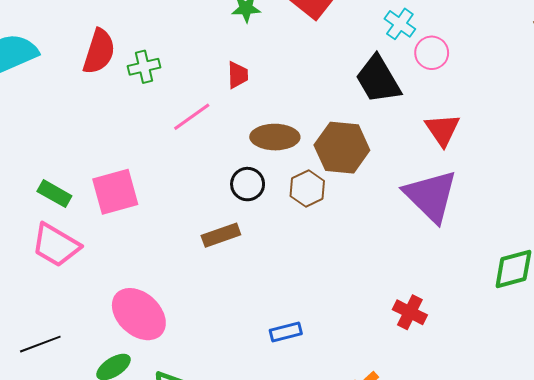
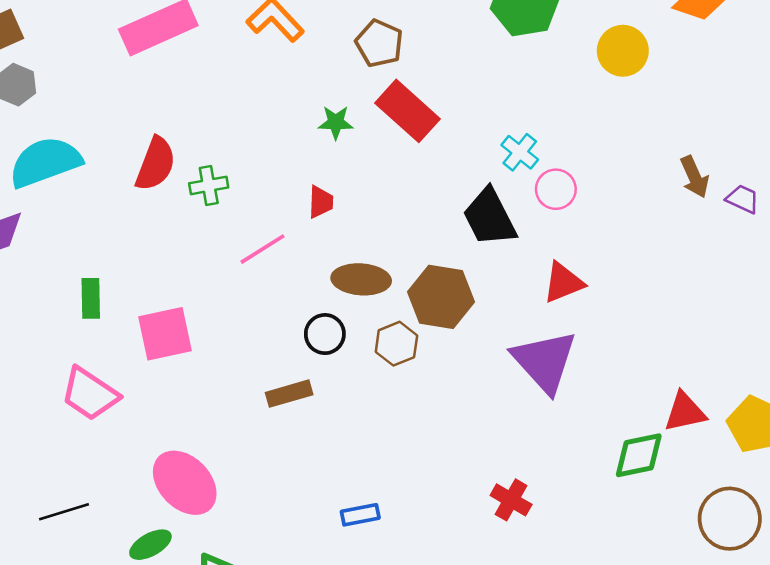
red triangle: (442, 130) -> (563, 283), turned 39
green rectangle: (54, 194) -> (91, 298), moved, turned 56

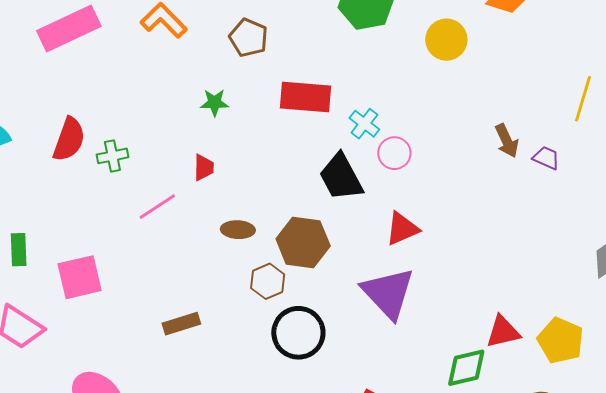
red rectangle: (408, 111) -> (306, 97), moved, turned -36
brown ellipse: (361, 279) -> (238, 230), size x0.7
black circle: (325, 334) -> (298, 333), moved, size x1.6

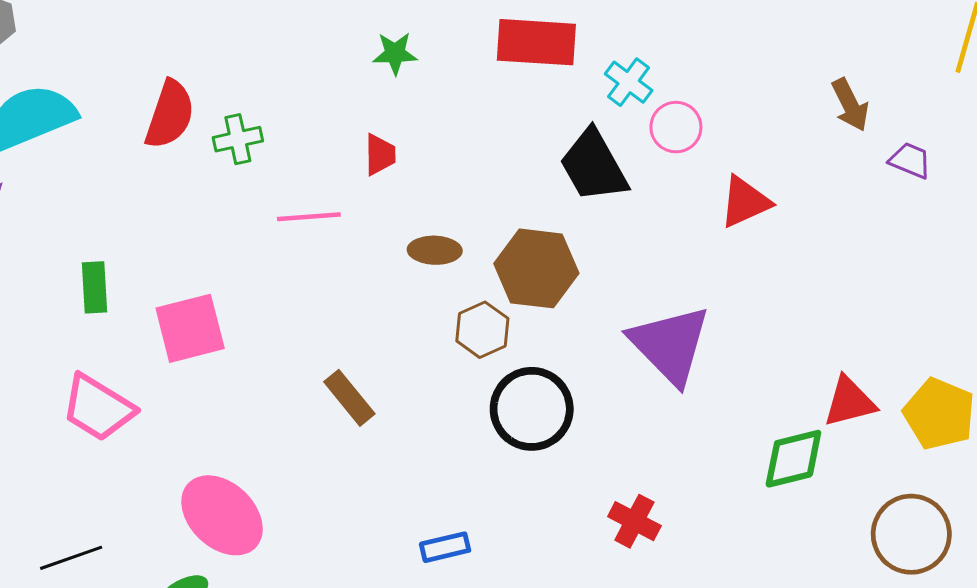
purple trapezoid: (546, 158) -> (910, 160), moved
pink line: (157, 207) -> (309, 217), turned 30
red triangle: (402, 229) -> (745, 202), moved
brown rectangle: (181, 324) -> (349, 398), turned 69

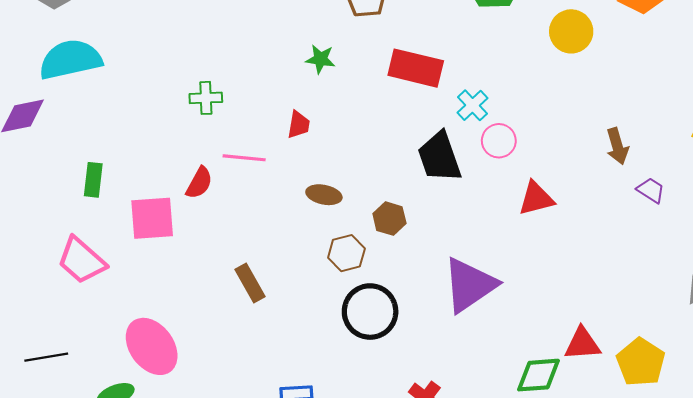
red semicircle: (170, 115) -> (199, 183), moved, size x0.7
brown hexagon: (536, 268) -> (389, 219), size x0.6
purple triangle: (670, 345) -> (470, 285), turned 30

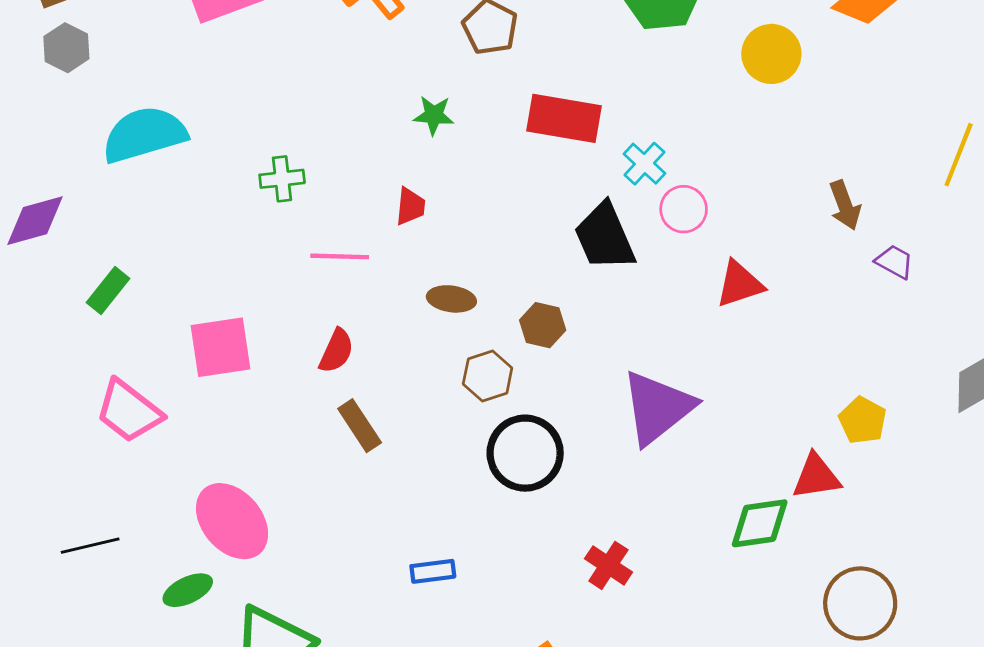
cyan semicircle: (70, 59) -> (144, 135), moved
green rectangle: (93, 180) -> (108, 290), moved, turned 36
red semicircle: (199, 183) -> (336, 351), moved
yellow pentagon: (641, 362) -> (863, 420), moved, size x0.7

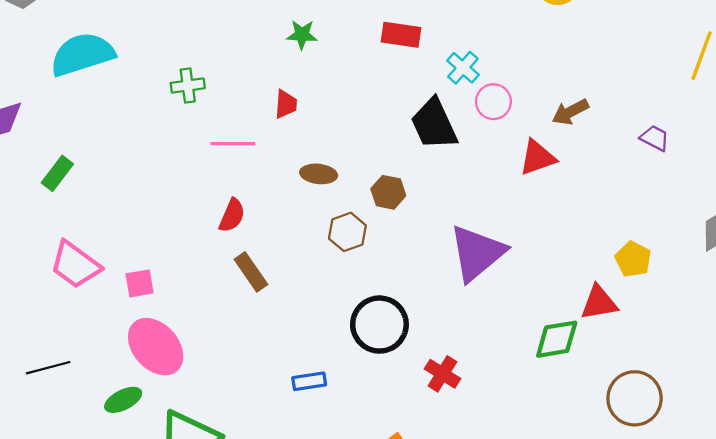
red rectangle: (564, 118) -> (401, 35), size x0.7
brown arrow: (845, 205) -> (570, 112), moved, turned 84
pink square: (220, 347) -> (140, 283), moved, size x0.6
black circle: (525, 453) -> (379, 325), moved

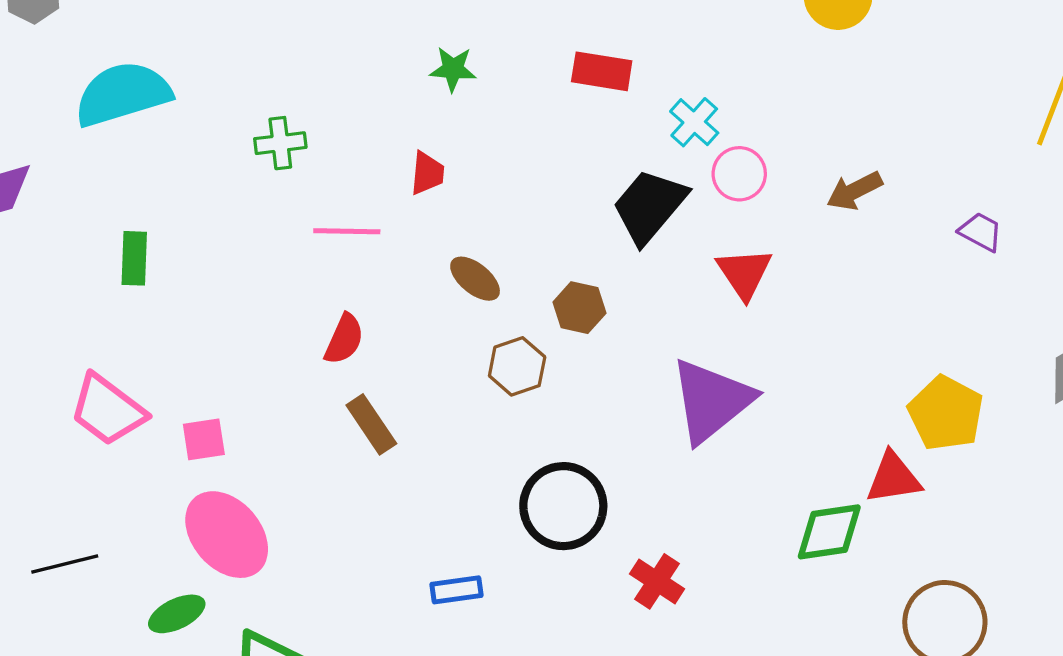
black trapezoid: (434, 124) -> (649, 206), turned 64
red triangle: (537, 158) -> (744, 273), moved, turned -45
green rectangle: (57, 173) -> (134, 258), moved, turned -36
brown ellipse: (319, 174) -> (475, 279), turned 32
yellow pentagon: (633, 259) -> (946, 413), size x1.4

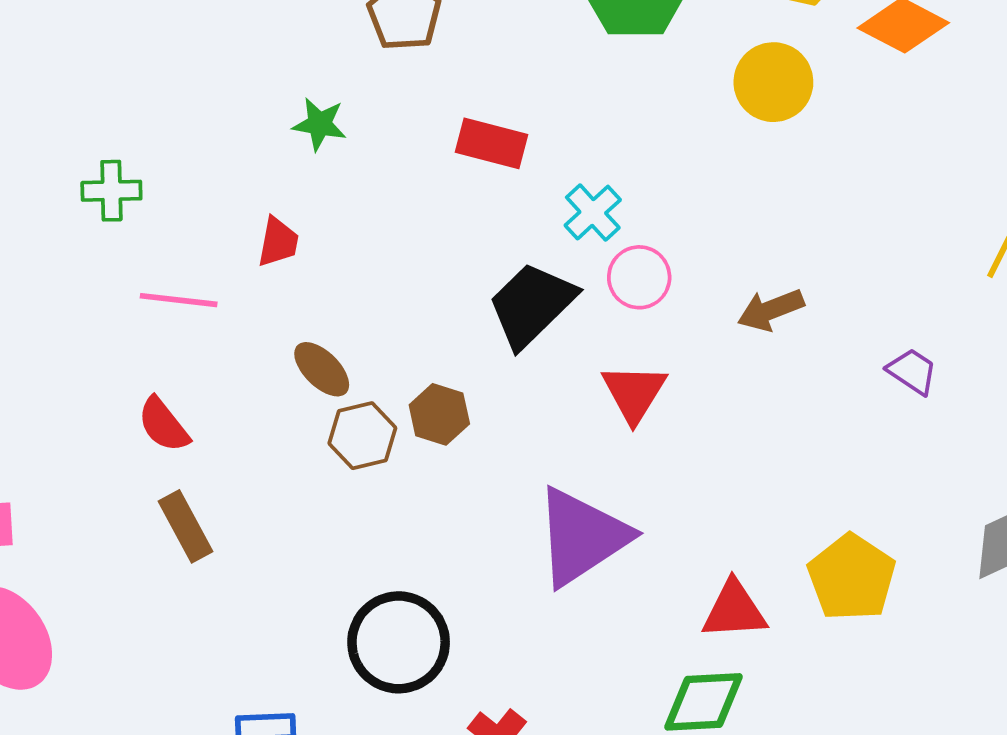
red semicircle: (344, 339) -> (163, 425), turned 112
brown hexagon: (517, 366) -> (362, 436), moved
red triangle: (893, 478) -> (734, 610), moved

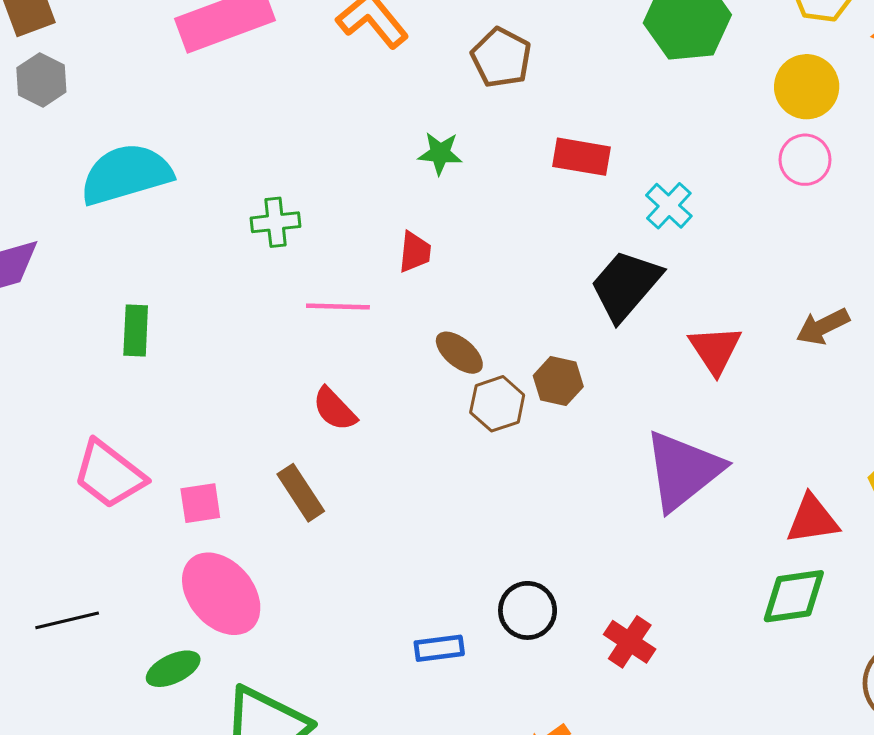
pink circle: (639, 277) -> (805, 160), moved
brown arrow: (771, 310) -> (823, 327), moved
brown rectangle: (185, 526) -> (301, 493), moved
black circle: (399, 642) -> (528, 610), moved, size x0.7

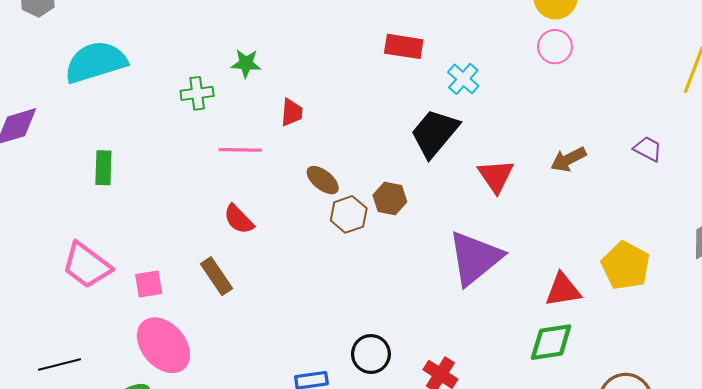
green star: (440, 153) -> (246, 63), moved

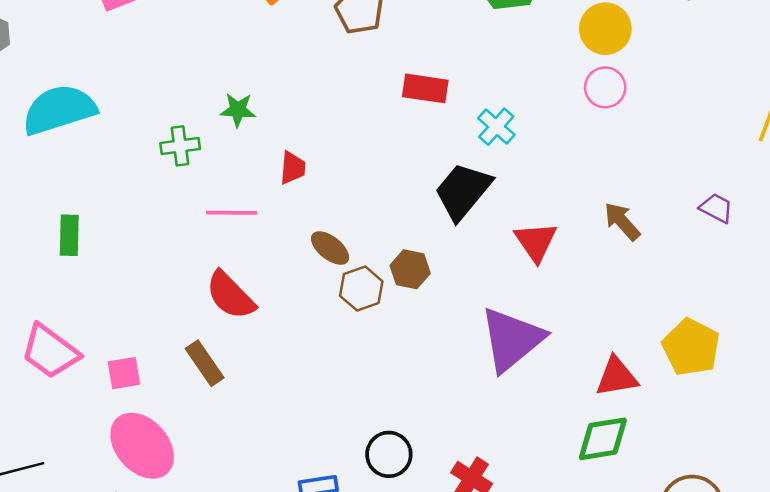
brown arrow: (568, 159) -> (622, 221), turned 76
red semicircle: (239, 219) -> (230, 295), size x1.4

